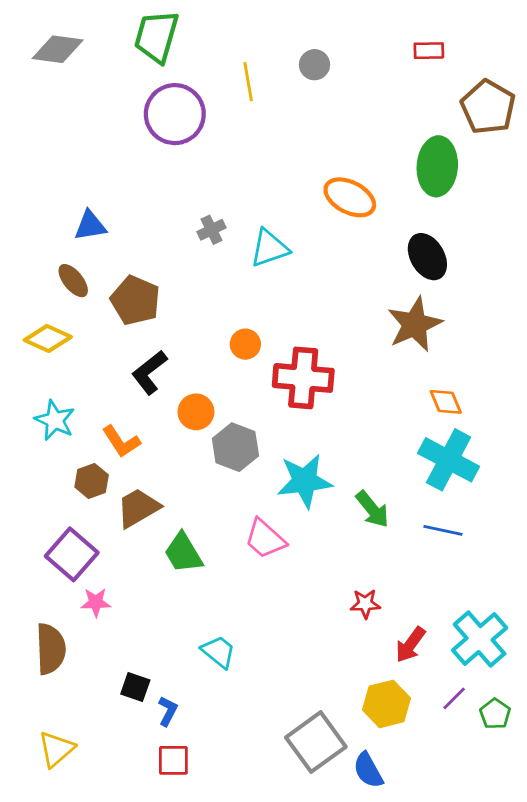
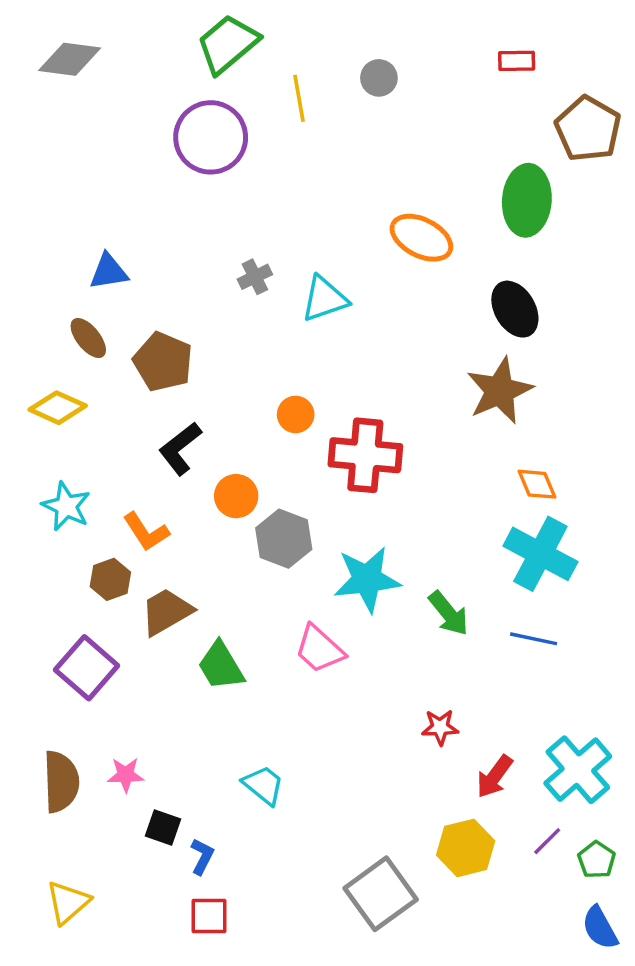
green trapezoid: (156, 36) -> (228, 44), moved, turned 34
pink star: (96, 602) -> (126, 775), moved
blue semicircle: (368, 770) -> (600, 928), moved

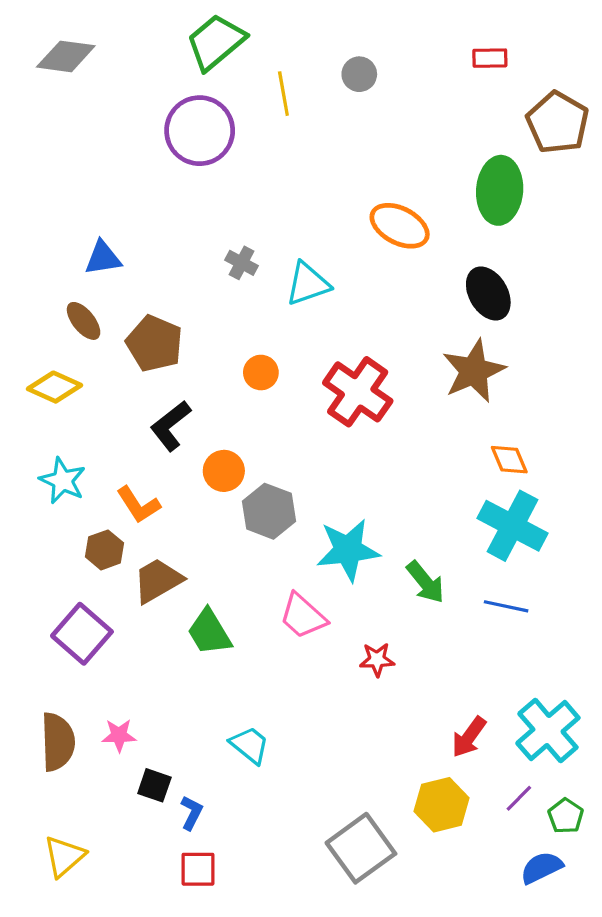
gray cross: (255, 277) -> (242, 263), turned -36
orange circle: (296, 414) -> (261, 373), moved
red cross: (365, 455) -> (358, 392), moved, turned 30
red star: (440, 727) -> (377, 660), moved
blue semicircle: (600, 928) -> (542, 868), moved, turned 93

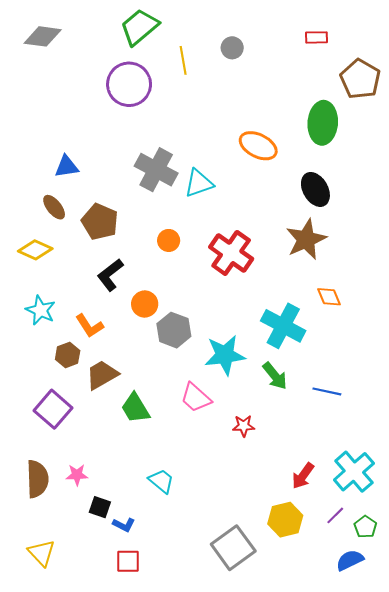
gray cross: (242, 263) -> (156, 170), size x2.0
cyan cross: (512, 526) -> (283, 326), moved
blue L-shape: (192, 813) -> (124, 525), turned 90
yellow triangle: (64, 856) -> (42, 553), turned -32

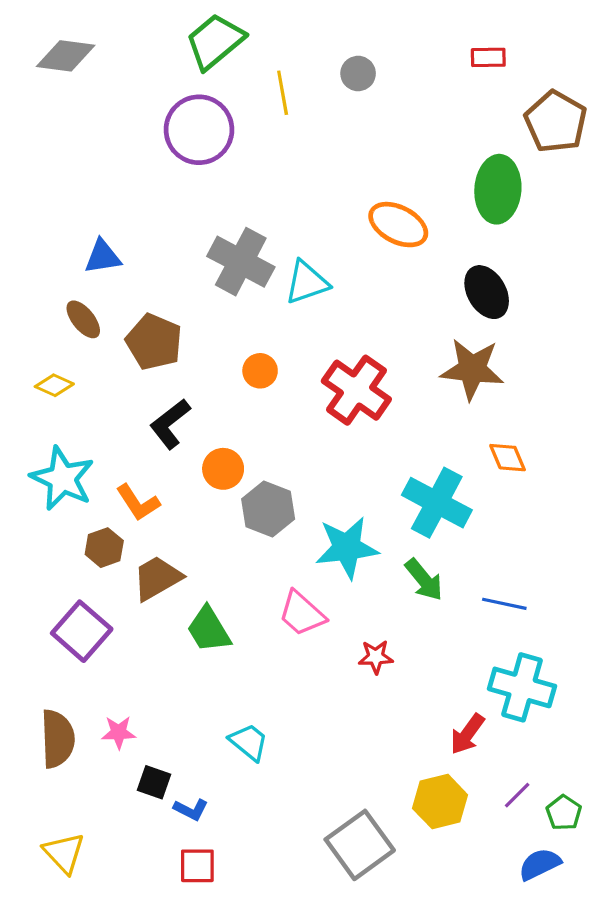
brown star: (306, 239) -> (472, 369), turned 30
yellow diamond: (35, 250) -> (54, 385), size x0.7
cyan star: (41, 310) -> (62, 478), size x1.4
cyan cross: (354, 472) -> (522, 687), moved, turned -33

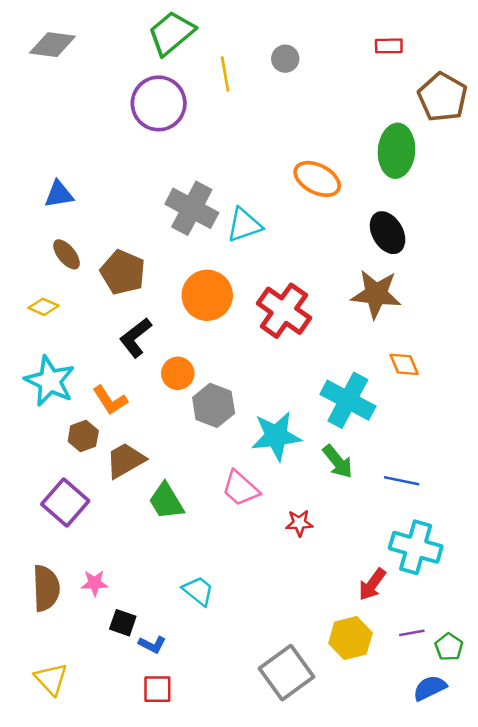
blue triangle: (103, 257) -> (59, 194), moved
orange circle: (260, 371) -> (207, 295), size x1.8
purple line: (517, 795) -> (412, 633), turned 35

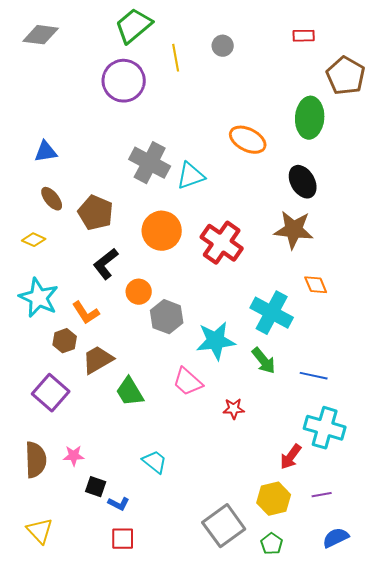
green pentagon: (449, 647) -> (272, 544), moved

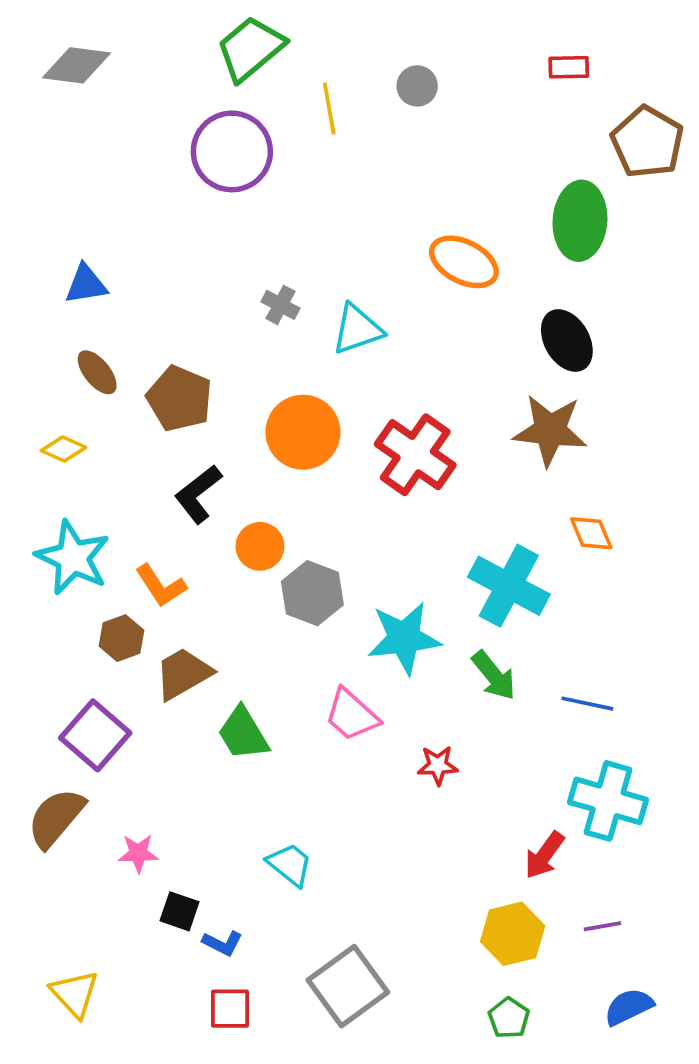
gray cross: (150, 163) -> (281, 305), size x0.5
brown semicircle: (36, 460) -> (56, 818), moved, turned -138
gray square: (224, 526) -> (348, 986), moved

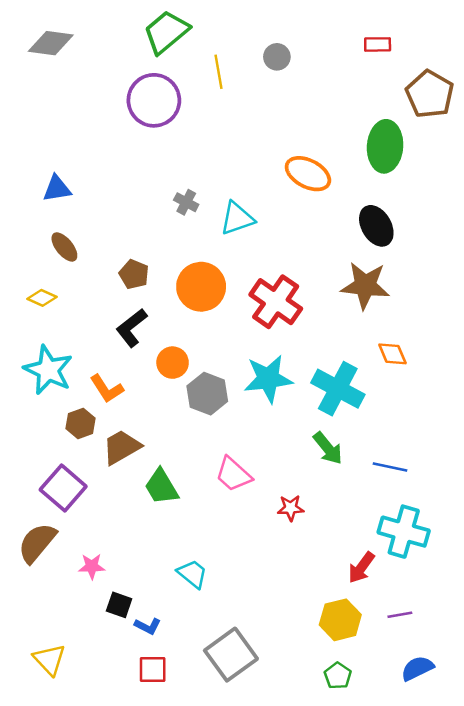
brown pentagon: (179, 399) -> (134, 274), moved, size x0.7
cyan star: (404, 638) -> (268, 379), moved

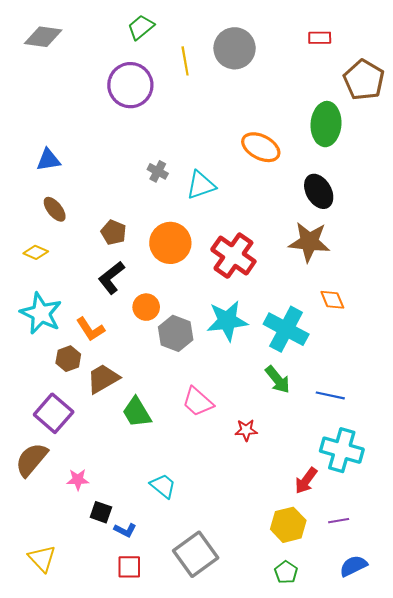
green trapezoid: (166, 32) -> (141, 27), size x0.7
gray circle: (277, 57) -> (235, 48), size x1.8

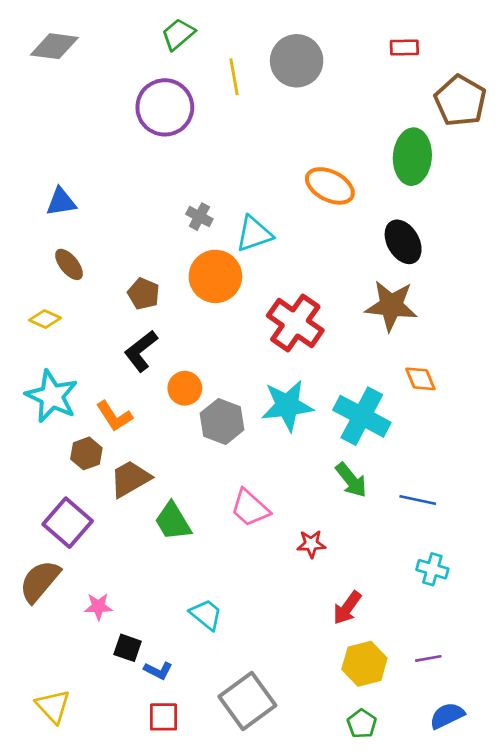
orange circle: (170, 243) -> (215, 276), moved
cyan cross: (342, 450) -> (432, 569), size x0.6
red arrow: (306, 481) -> (347, 608), moved

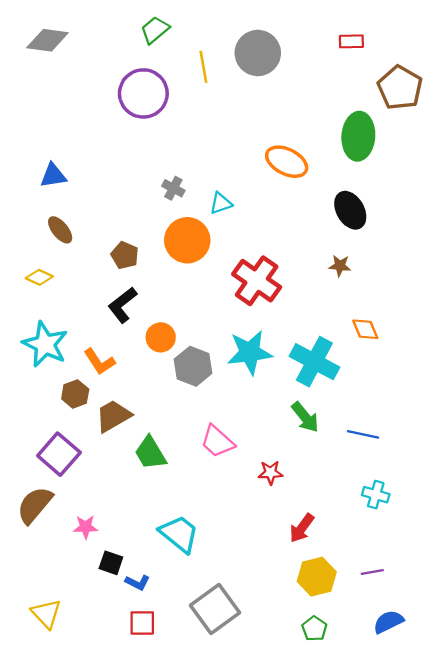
cyan triangle: (254, 234) -> (221, 203), size x0.7
brown star: (391, 306) -> (340, 266), size x0.5
cyan trapezoid: (206, 614) -> (179, 534), size x1.4

